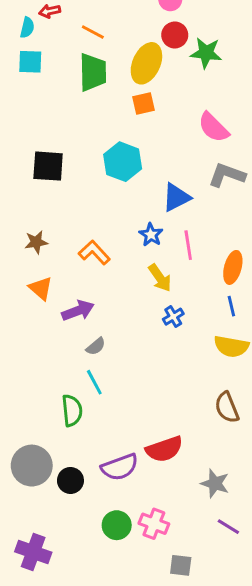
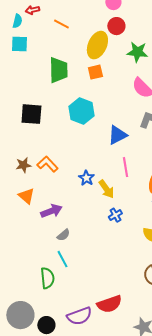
green star: (206, 53) -> (137, 52), moved
green trapezoid: (93, 72) -> (58, 70), moved
blue star: (151, 235) -> (86, 178), moved
orange L-shape: (94, 253) -> (47, 164), moved

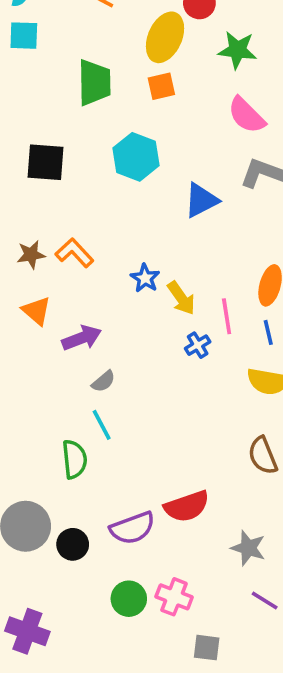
pink line: (125, 167) -> (227, 316), moved

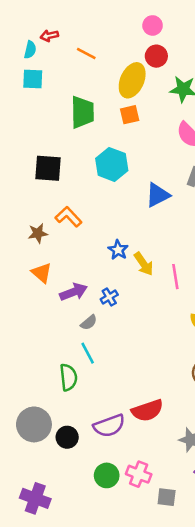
orange L-shape: (74, 253) -> (68, 217), moved
blue cross: (198, 345) -> (109, 297), moved
gray square: (207, 648) -> (167, 497), moved

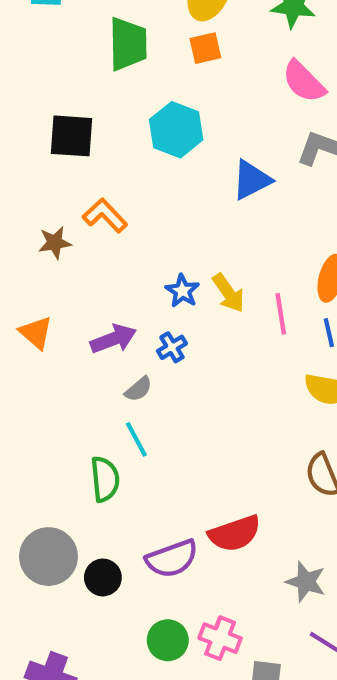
blue star: (118, 250) -> (182, 291), moved
orange triangle: (42, 273) -> (36, 333), moved

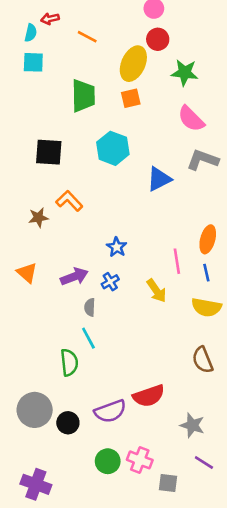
yellow arrow: (228, 293) -> (156, 291), moved
gray semicircle: (138, 389) -> (90, 307), turned 132

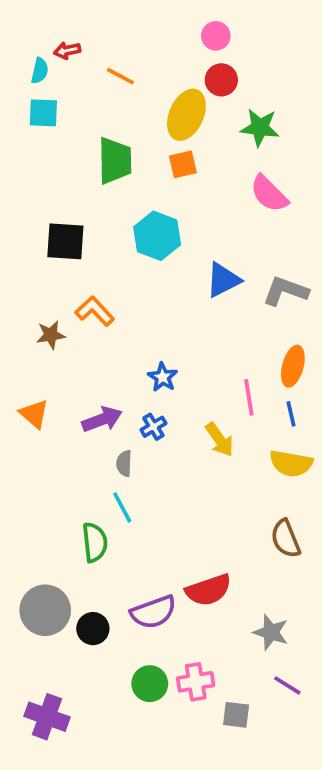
gray L-shape: (203, 160) -> (286, 291), moved
pink cross: (140, 460) -> (196, 682), turned -30

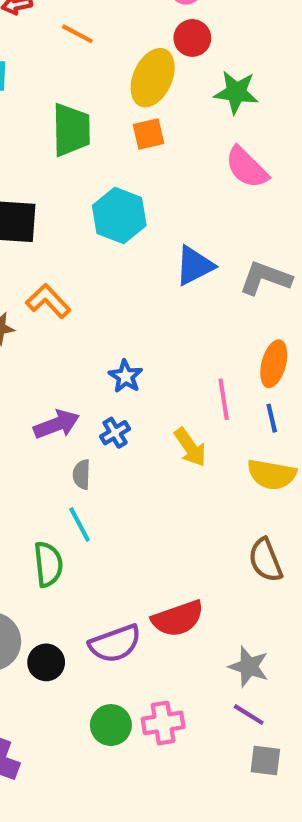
purple line: (287, 685) -> (249, 715), moved
gray square: (236, 715) -> (265, 761), moved

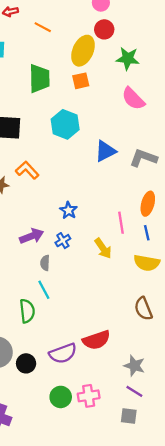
gray square: (265, 761) -> (129, 416), moved

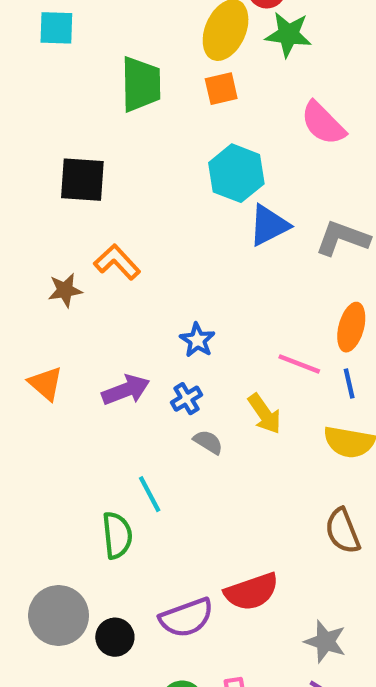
green star: (128, 58) -> (288, 34), moved
cyan hexagon: (65, 124) -> (236, 173), moved
pink line: (121, 223) -> (299, 364), turned -60
gray semicircle: (45, 263) -> (208, 442), moved, turned 120

